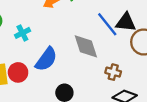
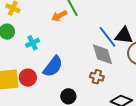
gray diamond: (86, 46) -> (103, 54), moved
brown cross: (113, 72) -> (97, 77), moved

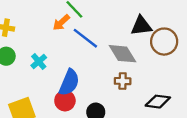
blue line: (107, 37) -> (85, 38), moved
red circle: (28, 78) -> (65, 101), moved

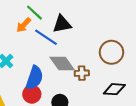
black triangle: (141, 26) -> (62, 24), moved
brown circle: (164, 42) -> (111, 52), moved
gray diamond: (122, 54) -> (62, 64), moved

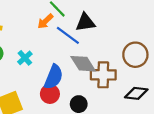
brown cross: (82, 73) -> (103, 75), size x1.6

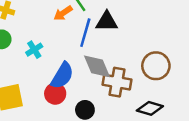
blue line: (68, 35) -> (85, 33), turned 60

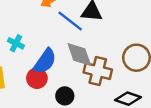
blue line: (85, 33) -> (70, 21), turned -72
cyan cross: (34, 50) -> (16, 43), moved, turned -35

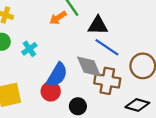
blue line: (70, 21) -> (107, 47), moved
cyan cross: (16, 43) -> (29, 49), moved, turned 32

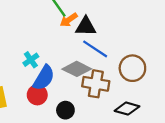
orange arrow: (58, 18) -> (69, 20), moved
cyan cross: (29, 49) -> (31, 60), moved
gray diamond: (89, 66) -> (77, 69), turned -40

